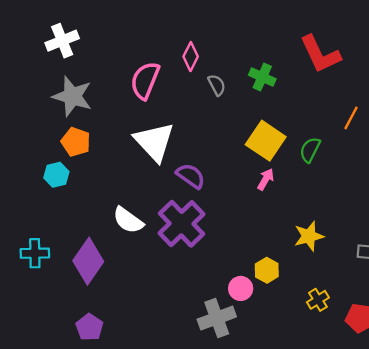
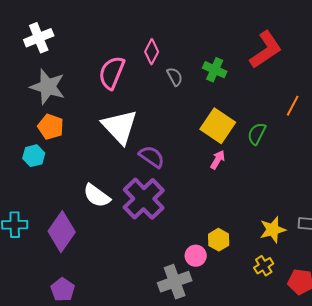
red L-shape: (320, 54) -> (266, 50), turned -99
yellow star: (309, 236) -> (273, 230), moved

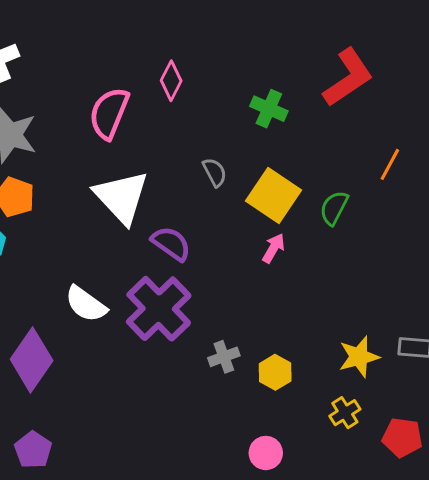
gray semicircle: (175, 77) -> (215, 172), moved
pink circle: (196, 256) -> (266, 453), moved
gray cross: (175, 282) -> (224, 357), moved, size x0.6

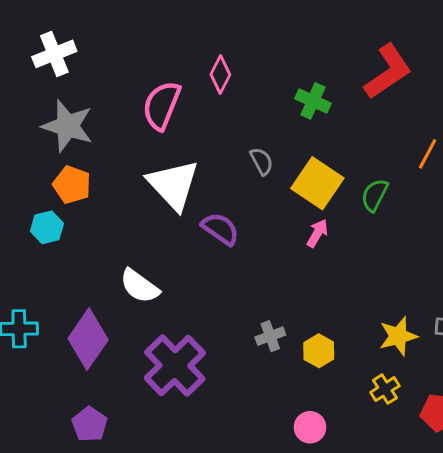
purple cross: (159, 309) -> (175, 366), moved

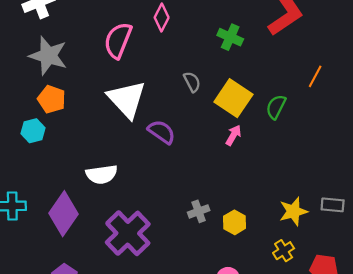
white semicircle: (140, 286) -> (102, 174), turned -44

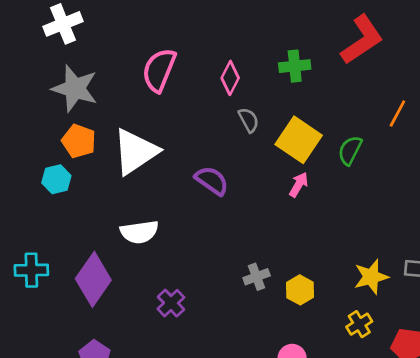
pink diamond: (162, 18) -> (230, 78), moved
green cross: (230, 37) -> (295, 66), turned -30
white triangle: (127, 99) -> (135, 152), moved, turned 39
purple cross: (128, 233) -> (171, 303), size x0.5

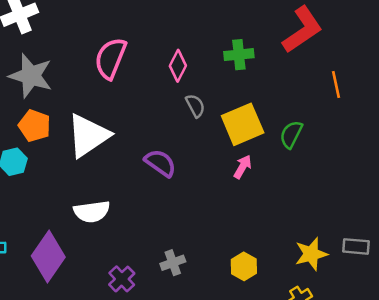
orange line: (397, 113) -> (336, 84), moved, turned -40
yellow square: (299, 140) -> (243, 124), turned 33
gray cross: (257, 277) -> (173, 263), moved

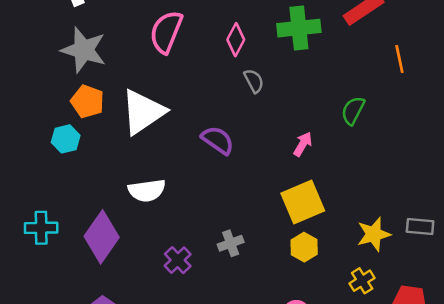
green cross: (239, 55) -> (299, 28), size x1.4
yellow square: (243, 124) -> (303, 202), moved

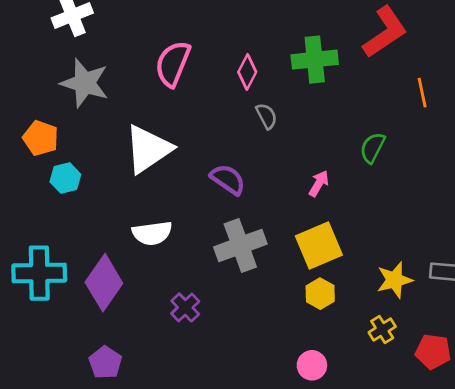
orange pentagon: (88, 101) -> (41, 138), moved
cyan cross: (41, 228) -> (39, 273), size x1.5
gray cross: (231, 243) -> (240, 245), moved, size x1.8

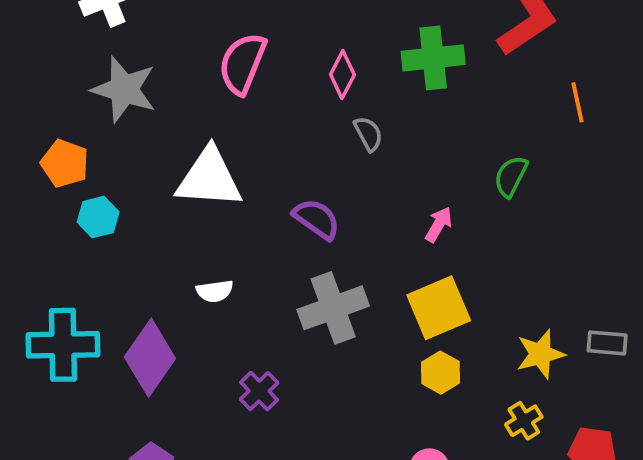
white triangle: (148, 149) -> (209, 178), turned 38
white semicircle: (152, 233) -> (215, 291), size x0.7

